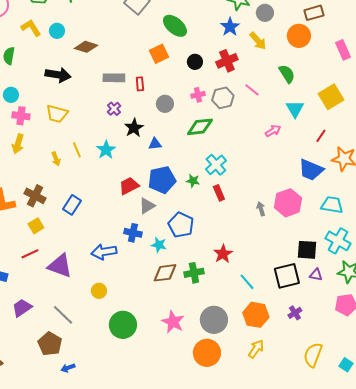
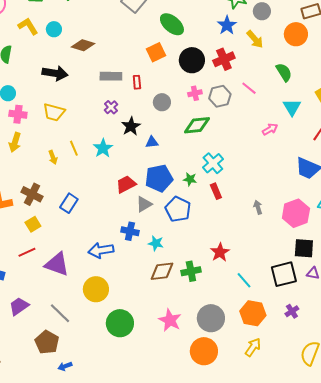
black circle: (195, 62) -> (192, 60), size x1.6
pink hexagon: (288, 203) -> (296, 213), moved
blue pentagon: (181, 225) -> (178, 209), moved
yellow circle: (99, 291) -> (96, 289), size x1.6

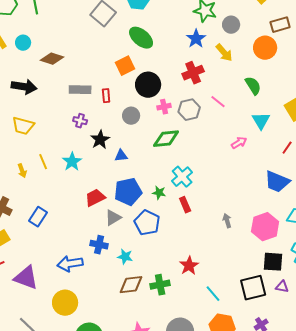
black circle: (192, 60) -> (148, 85), moved
purple cross: (111, 107) -> (80, 121), turned -32

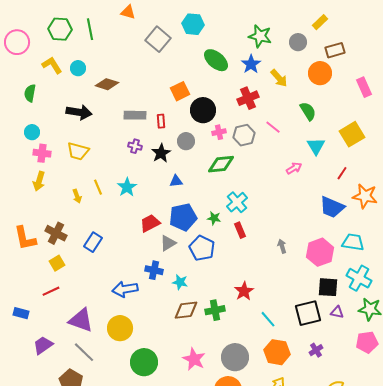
gray circle: (231, 25) -> (298, 42), moved
green ellipse: (141, 38) -> (216, 60), moved
black star: (100, 140) -> (161, 153), moved
purple triangle: (26, 278) -> (81, 320), moved

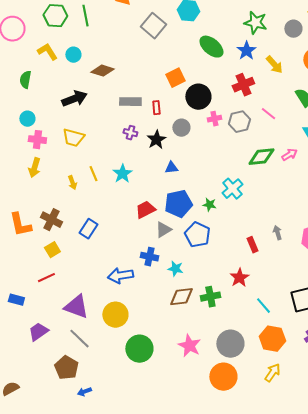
black arrow: (79, 112) -> (74, 99), turned -30
green diamond: (221, 164) -> (261, 157), moved
red rectangle: (240, 230) -> (252, 245), moved

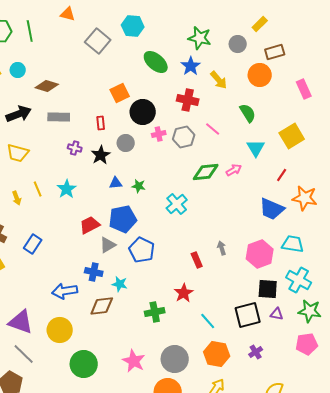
red cross: (243, 85) -> (188, 100), turned 35
gray rectangle: (130, 102) -> (59, 117), moved
green star: (209, 205) -> (139, 186), moved
brown diamond: (181, 297) -> (102, 306), moved

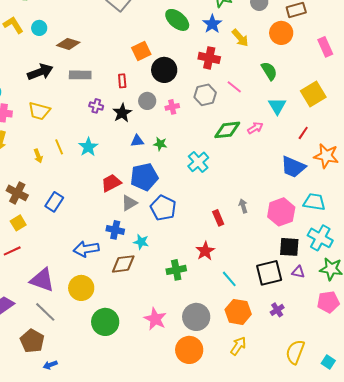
pink cross: (159, 134) -> (172, 107), moved

